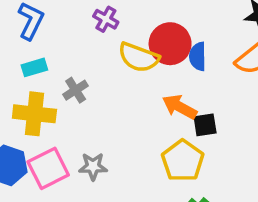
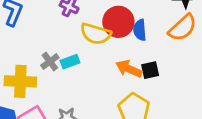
cyan rectangle: (34, 67) -> (70, 62), moved
black square: (205, 125) -> (150, 70), moved

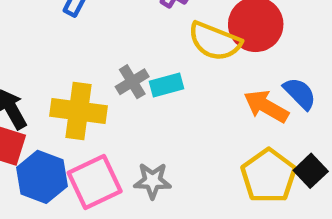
blue semicircle: (140, 30) -> (300, 93), moved, turned 135
black square: (150, 70) -> (311, 171), moved, turned -36

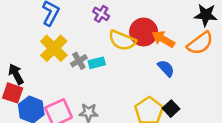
orange arrow: (266, 106) -> (163, 39), moved
yellow cross: (78, 111) -> (54, 48), moved, turned 36

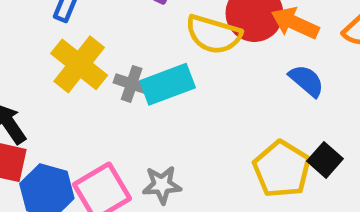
gray cross: (79, 61) -> (132, 84), turned -35
cyan rectangle: (97, 63) -> (168, 84), size x1.5

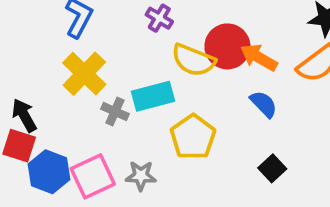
gray cross: (132, 84) -> (115, 111), moved
yellow pentagon: (282, 169) -> (193, 137), moved

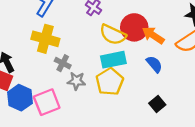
yellow cross: (84, 74) -> (45, 39), turned -32
cyan rectangle: (153, 96) -> (113, 60), moved
gray star: (141, 176) -> (76, 81), moved

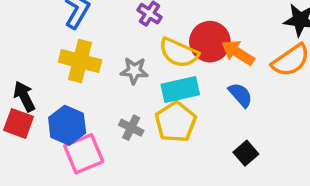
gray cross: (63, 63) -> (131, 128), moved
gray star: (76, 81) -> (134, 71), moved
blue hexagon: (20, 98) -> (67, 125), moved

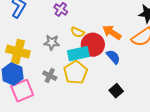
red circle: (210, 42) -> (93, 45), moved
yellow semicircle: (179, 53) -> (77, 32), size x0.6
yellow cross: (80, 61) -> (18, 52), moved

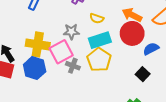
red circle: (93, 45) -> (132, 33), moved
blue semicircle: (113, 57) -> (151, 49), moved, turned -70
pink square: (22, 91) -> (61, 52), moved

